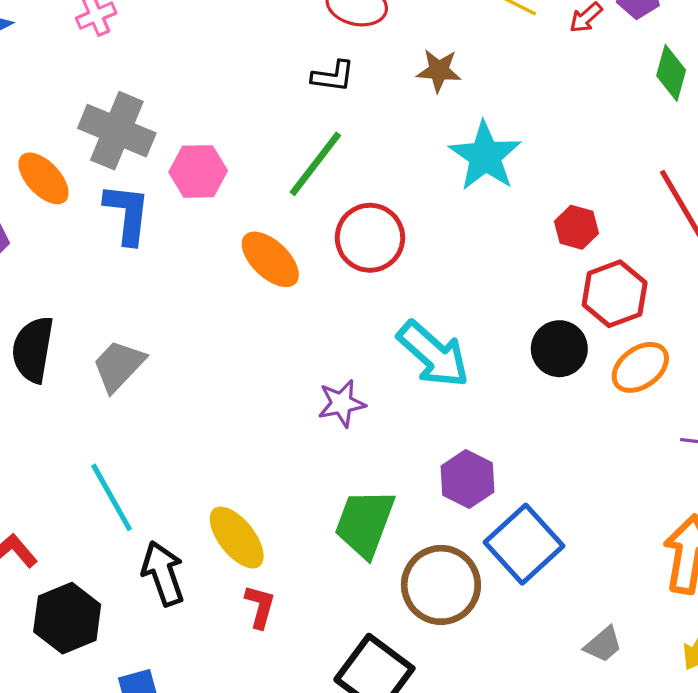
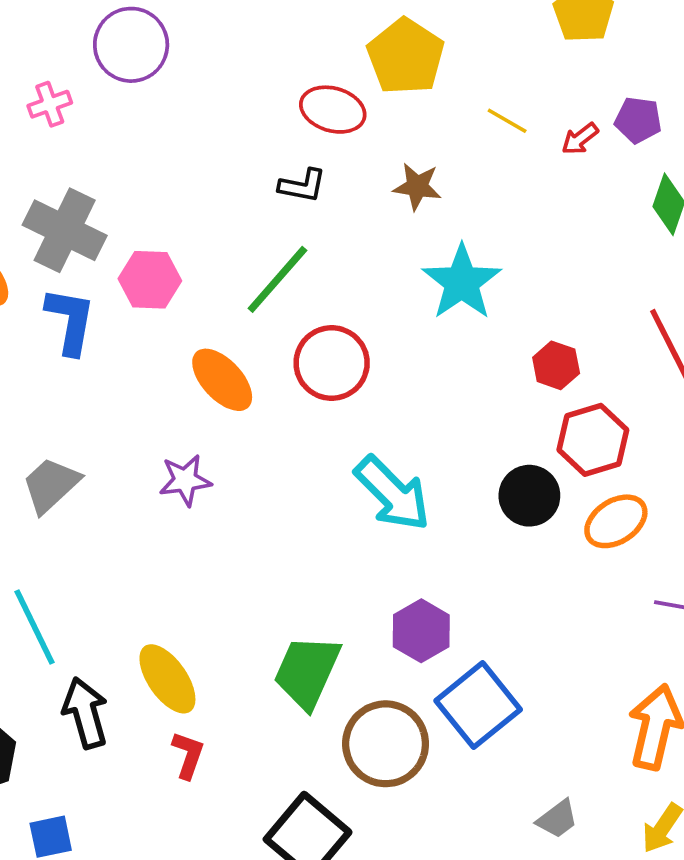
purple star: (341, 403) -> (185, 480), moved

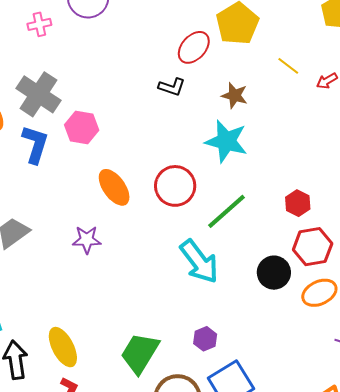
red ellipse: (333, 110) -> (194, 47), turned -72
green line: (277, 279) -> (226, 211), moved
cyan star: (462, 282) -> (226, 141), moved, turned -30
purple hexagon: (421, 631) -> (205, 339), size x0.7

